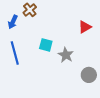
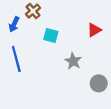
cyan square: (46, 45) -> (51, 36), moved

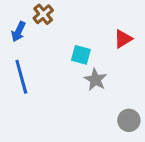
cyan square: (51, 36) -> (81, 55), moved
gray circle: (99, 83) -> (129, 120), moved

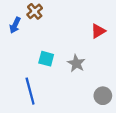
cyan square: (81, 55) -> (46, 59), moved
blue line: (21, 77) -> (30, 91), moved

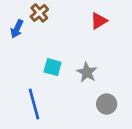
red triangle: (98, 31) -> (99, 21), moved
gray circle: (103, 96) -> (107, 104), moved

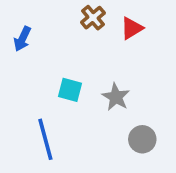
brown cross: (39, 13) -> (93, 18), moved

